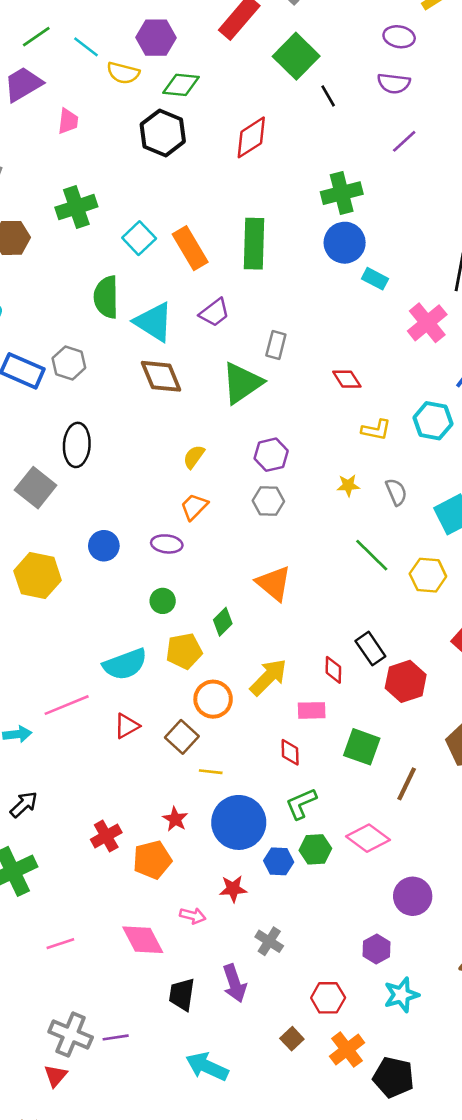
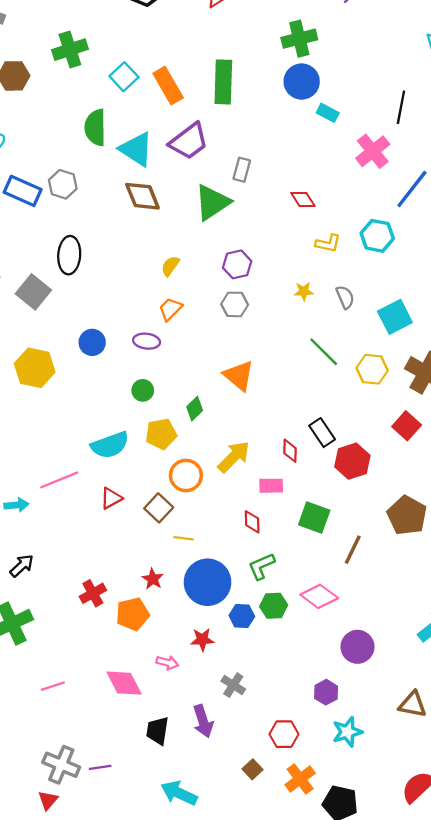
purple trapezoid: (214, 312) -> (189, 141), size x1.5

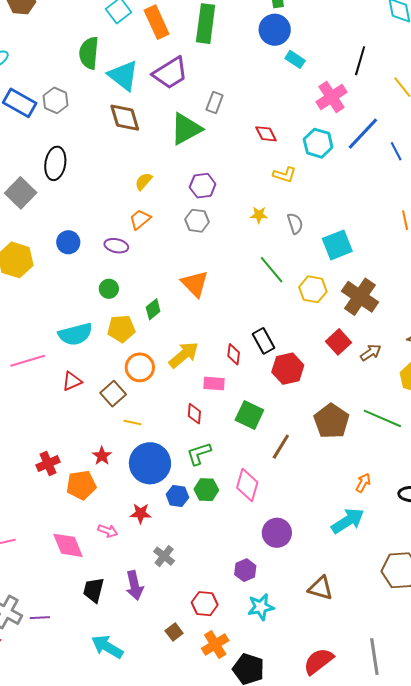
cyan hexagon: (377, 236) -> (318, 143), moved
pink diamond: (319, 596) -> (247, 485), turned 64

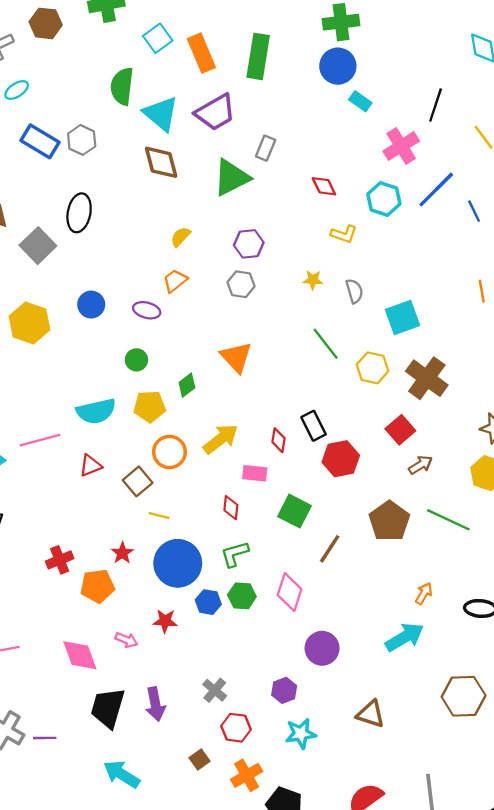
brown arrow: (371, 353) -> (421, 465), moved
gray cross: (164, 556) -> (215, 690), moved
black trapezoid: (94, 590) -> (108, 708), size x1.4

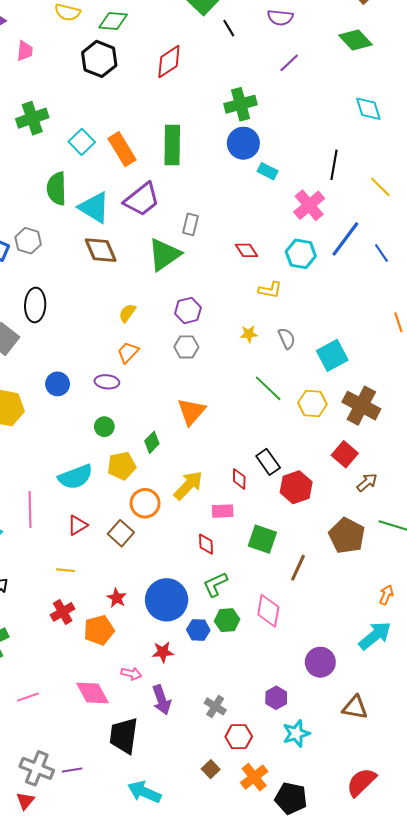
orange triangle: (236, 357) -> (191, 412), turned 32
pink line: (40, 440) -> (30, 510), turned -68
yellow line: (159, 515) -> (66, 570), moved
purple circle: (322, 648) -> (320, 662), moved
purple arrow: (155, 704) -> (162, 700), moved

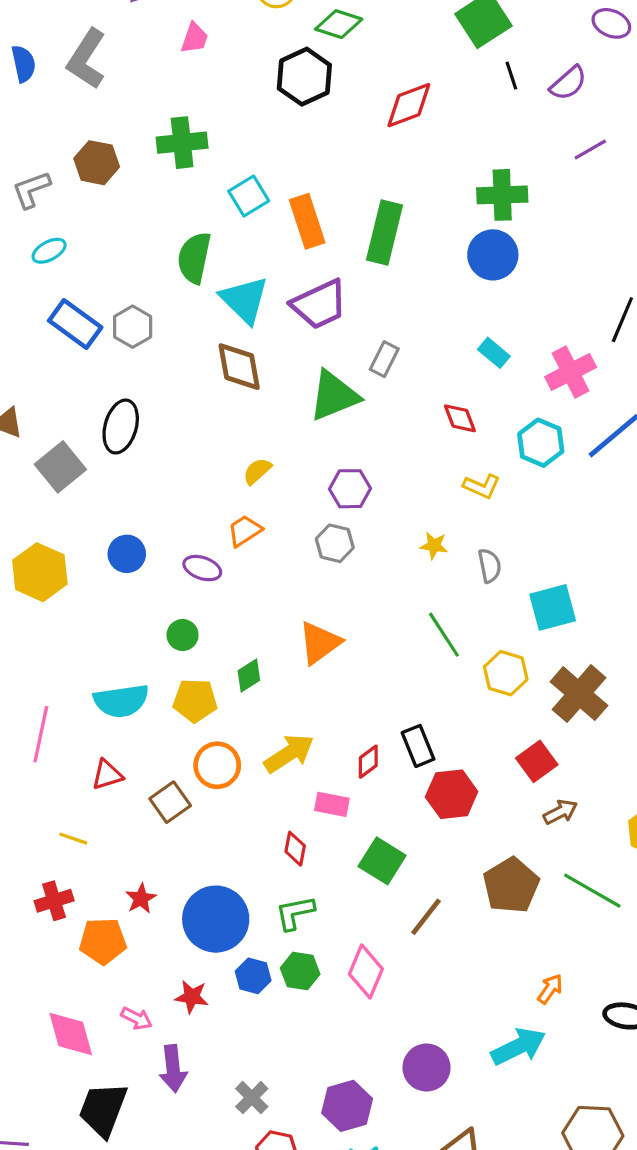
purple semicircle: (280, 17) -> (568, 83), moved, turned -60
cyan rectangle: (268, 171) -> (494, 353), moved
red diamond: (239, 479) -> (368, 762), turned 40
purple hexagon: (276, 698) -> (347, 1106), size x1.4

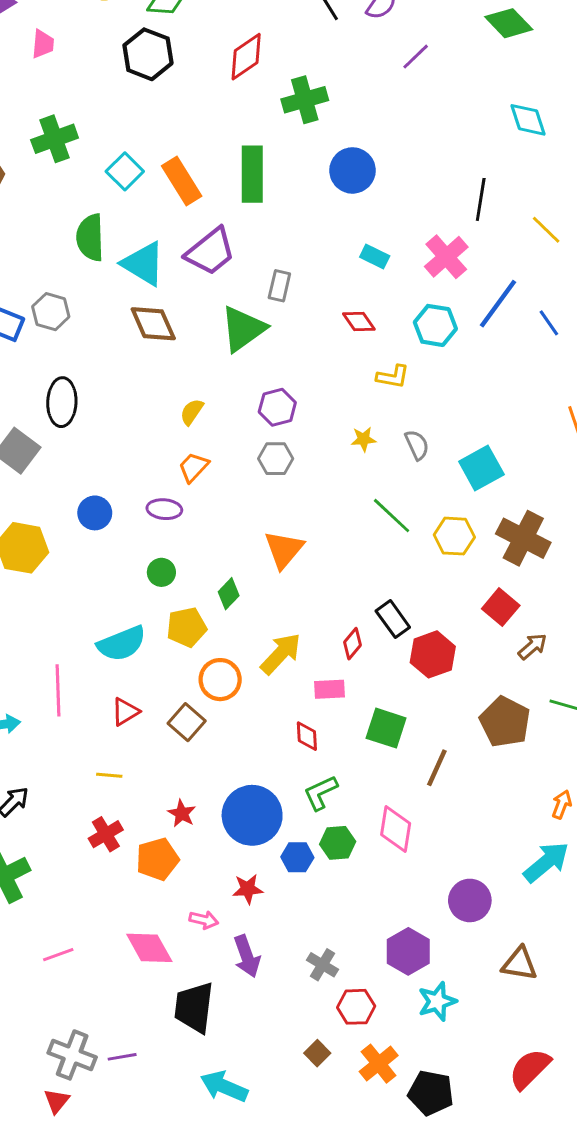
green cross: (502, 195) -> (305, 100), moved

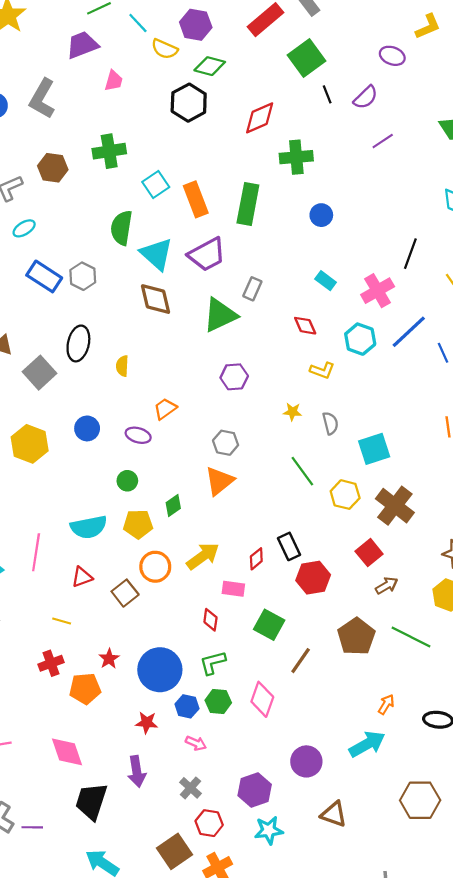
blue circle: (352, 170) -> (321, 215), size x0.7
yellow semicircle: (192, 412) -> (122, 366), moved, turned -42
gray hexagon: (276, 459) -> (226, 443), moved
pink arrow: (204, 920) -> (196, 743), moved
brown square: (317, 1053) -> (175, 851), size x1.8

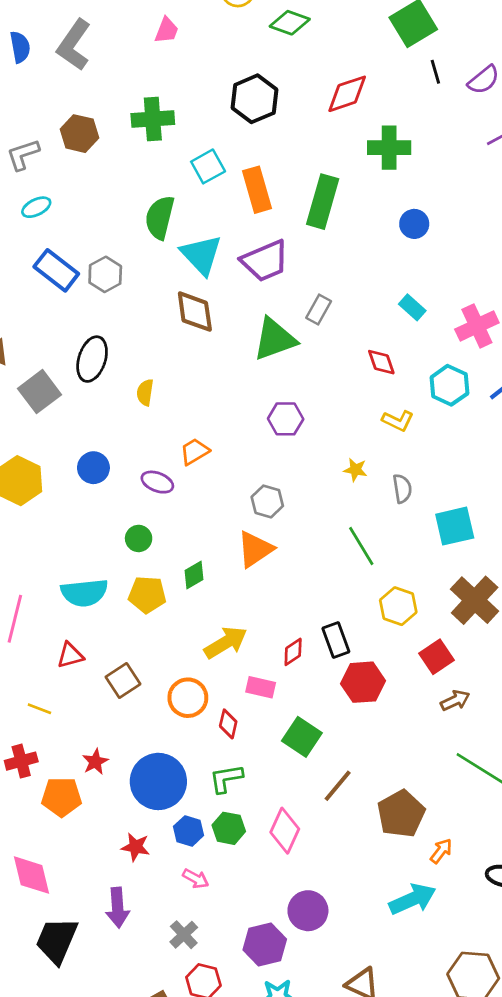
black hexagon: (189, 103) -> (254, 99), moved
yellow hexagon: (345, 495) -> (398, 606), moved
orange circle: (155, 567) -> (188, 698), moved
brown pentagon: (356, 636) -> (401, 814), moved
purple circle: (306, 761) -> (308, 911), moved

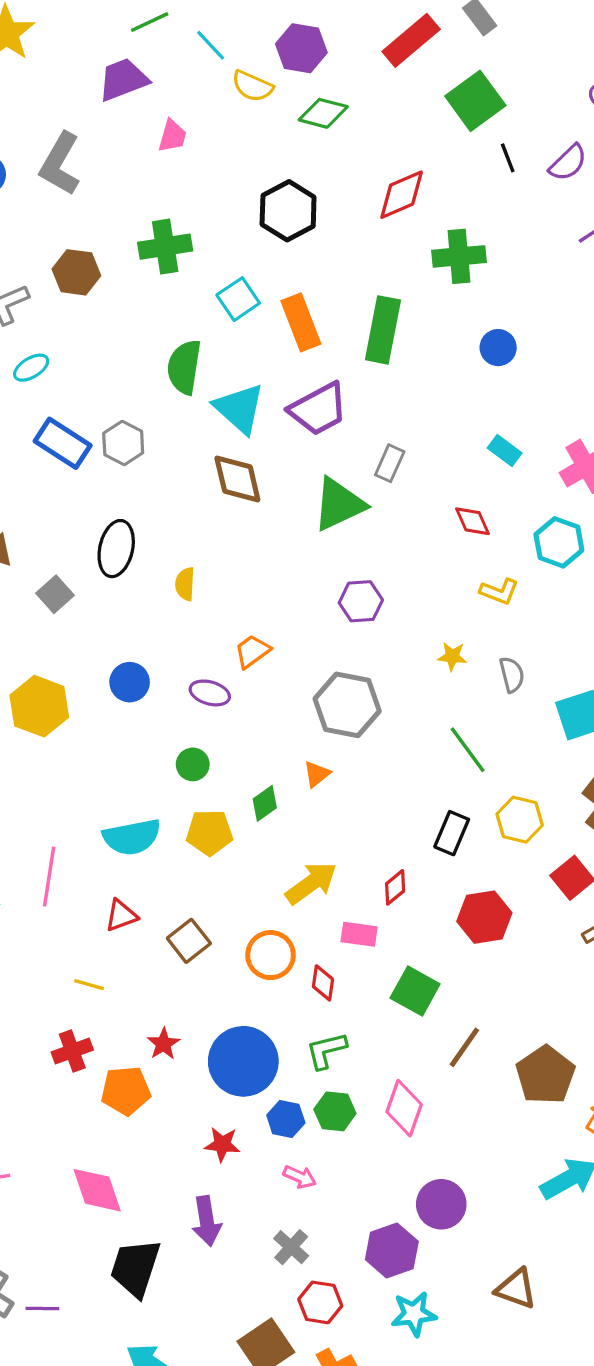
gray square: (40, 392) -> (55, 594), size x0.7
gray hexagon: (267, 501) -> (347, 705), size x1.6
orange triangle: (255, 549) -> (317, 774), moved, size x0.6
black rectangle: (336, 640) -> (452, 833), moved, turned 48

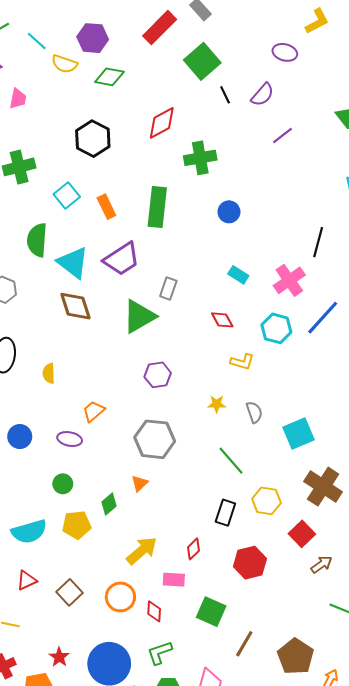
orange rectangle: (301, 322) -> (106, 207), size x0.7

